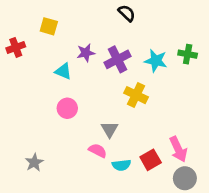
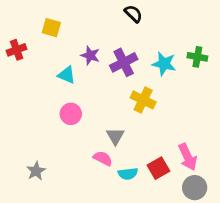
purple star: (86, 53) -> (90, 55), turned 30

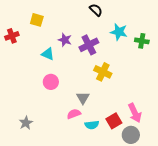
cyan star: (164, 64) -> (119, 32), moved
pink semicircle: (103, 158) -> (74, 114), turned -48
gray circle: (195, 188) -> (131, 135), moved

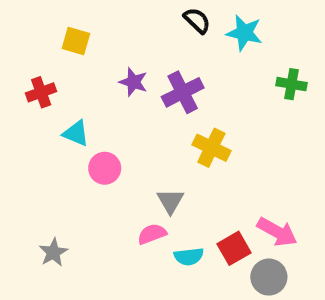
cyan star: (119, 32) -> (244, 33), moved
red cross: (12, 36) -> (41, 92), moved
cyan triangle: (48, 54) -> (76, 133), moved
pink arrow: (135, 113) -> (277, 232), turned -36

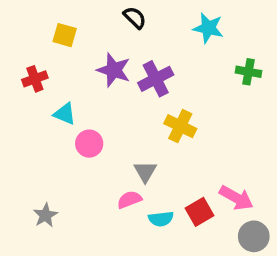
black semicircle: (197, 20) -> (135, 18), moved
purple star: (133, 82) -> (114, 70), size x1.4
gray circle: (269, 277) -> (254, 236), moved

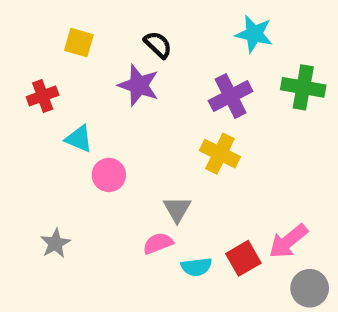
black semicircle: (135, 18) -> (158, 45), moved
green cross: (248, 72) -> (303, 87), size x1.4
purple cross: (156, 79) -> (231, 96), moved
pink arrow: (236, 198) -> (288, 241), turned 112
gray star: (45, 215) -> (55, 243), moved

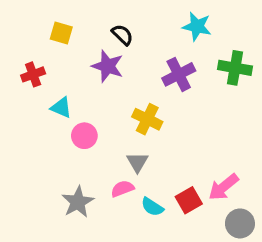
yellow cross: (220, 154) -> (147, 119), moved
gray star: (55, 243) -> (78, 202), moved, size x1.4
cyan semicircle: (196, 267) -> (152, 207), turned 40

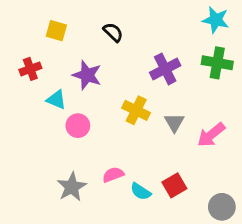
cyan star: (197, 26) -> (216, 20), moved
purple star: (108, 66) -> (87, 75), moved
gray triangle: (137, 162) -> (174, 123), moved
pink arrow: (223, 187) -> (211, 135), moved

